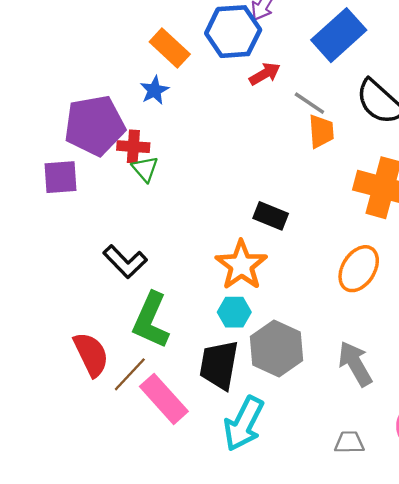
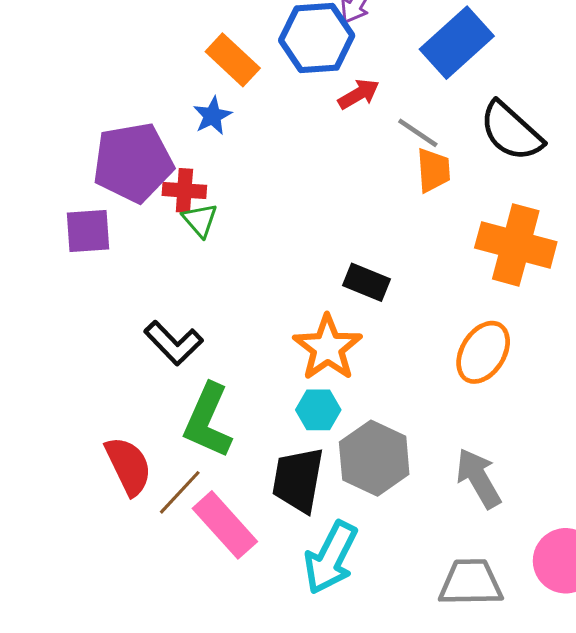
gray trapezoid: (349, 442) -> (471, 583), size x1.6

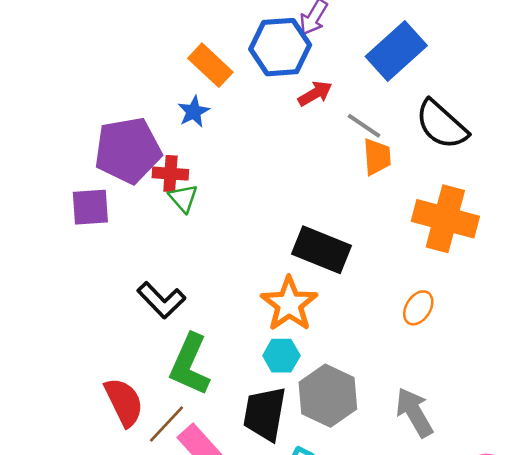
black rectangle: (366, 282) -> (321, 250), size x1.5
orange ellipse: (483, 352) -> (418, 308), size x0.7

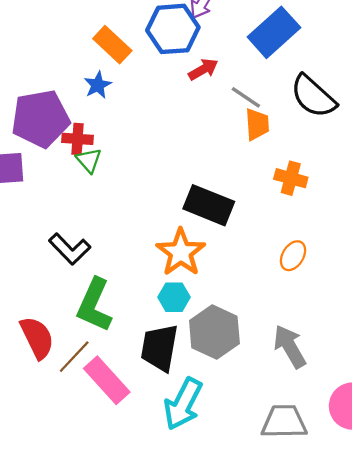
orange cross: (445, 219) -> (291, 178), moved, size x0.6

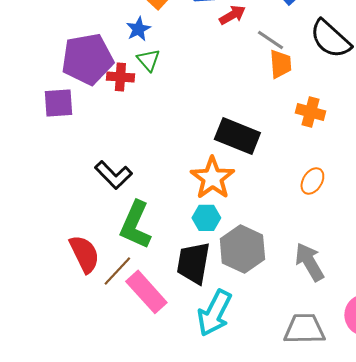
green triangle: (89, 160) -> (148, 60), moved

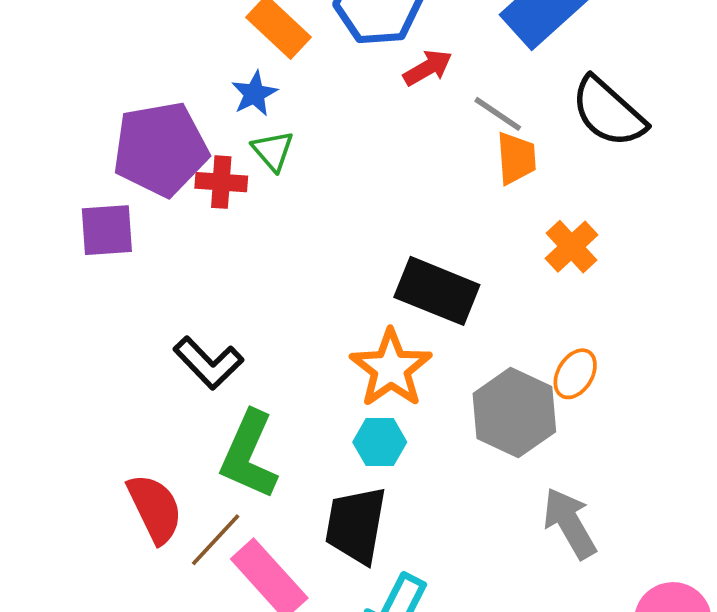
orange cross: (310, 112) -> (571, 247), turned 32
gray hexagon: (242, 249) -> (514, 413), moved

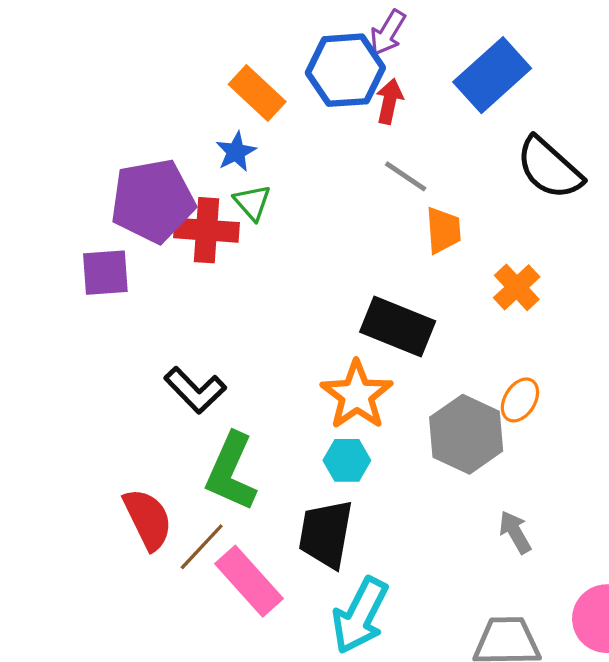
red arrow: (428, 68) -> (389, 101), moved, turned -48
gray line: (498, 114) -> (406, 176), moved
orange trapezoid: (516, 158) -> (443, 230), moved
red cross: (221, 182) -> (207, 230), size x1.4
gray arrow: (570, 523) -> (515, 532), size x0.7

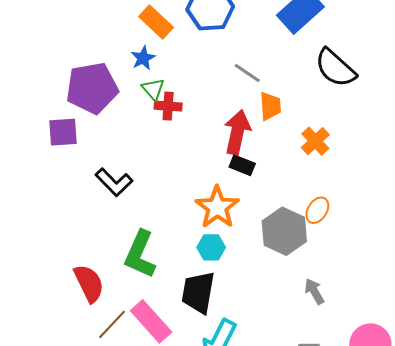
red arrow: (389, 101) -> (237, 132), moved, size x1.6
red cross: (207, 230) -> (168, 106), moved, size x0.7
black rectangle: (398, 326) -> (242, 165), size x0.6
black L-shape: (195, 390) -> (114, 182), moved
brown line: (202, 547) -> (112, 324), moved

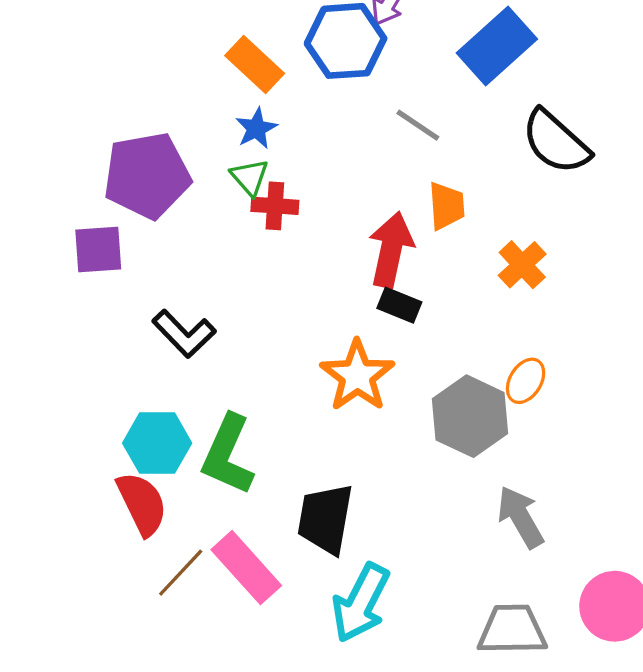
blue star: (143, 58) -> (256, 128), moved
gray line: (247, 73) -> (418, 125), moved
cyan hexagon: (211, 247) -> (157, 443), moved, size x1.4
gray arrow: (314, 291) -> (520, 517), size x1.4

